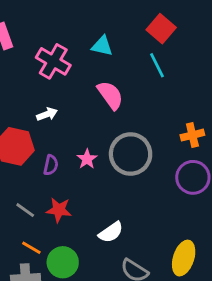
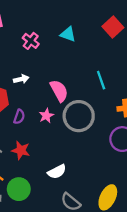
pink cross: (53, 61) -> (31, 41), size x0.7
cyan line: (157, 65) -> (101, 80), moved
pink semicircle: (110, 95) -> (59, 91), moved

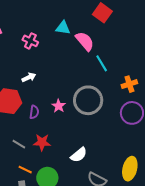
pink semicircle: (59, 91) -> (85, 41), moved

